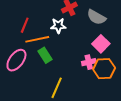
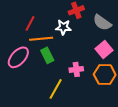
pink cross: (89, 62) -> (76, 69), moved

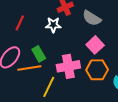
orange line: (41, 39) -> (29, 68), moved
pink cross: (76, 69) -> (68, 66), size x1.6

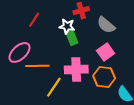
green rectangle: (39, 54) -> (72, 37), moved

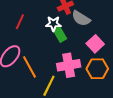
gray semicircle: (106, 25) -> (81, 18), moved
orange line: (37, 66) -> (30, 67), turned 70

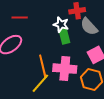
red line: (20, 22) -> (20, 18), moved, turned 49
orange line: (30, 67) -> (43, 66), moved

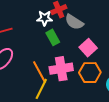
white star: (61, 25) -> (45, 18), moved

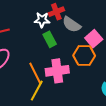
pink square: (88, 48) -> (94, 39), moved
orange hexagon: (90, 73) -> (84, 56), moved

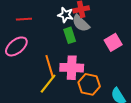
gray semicircle: (71, 24) -> (81, 23), moved
orange hexagon: (84, 56) -> (89, 84), moved

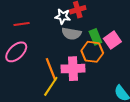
gray semicircle: (81, 23) -> (71, 34), moved, turned -30
green rectangle: (70, 35) -> (95, 37), moved
orange hexagon: (89, 84) -> (92, 52), moved

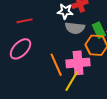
yellow line: (51, 86) -> (72, 81), moved

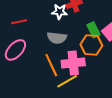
gray semicircle: (75, 28) -> (57, 38), moved
yellow line: (72, 81) -> (67, 81), turned 30

